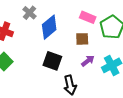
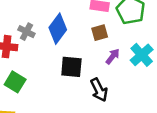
gray cross: (30, 13) -> (26, 32), moved

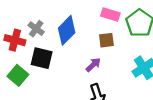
purple arrow: (113, 56) -> (93, 65), moved
black square: (71, 67) -> (42, 58), moved

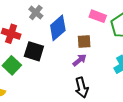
gray cross: (36, 29) -> (36, 13), moved
brown square: (106, 40) -> (84, 41), moved

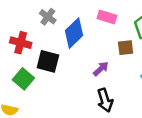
pink rectangle: (98, 16) -> (107, 17), moved
brown square: (84, 41) -> (126, 48), moved

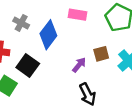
brown square: (126, 48) -> (101, 54), moved
black square: (48, 61) -> (28, 65), turned 30

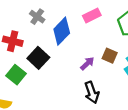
pink rectangle: (77, 15) -> (92, 16), turned -42
brown square: (101, 54) -> (110, 56), turned 32

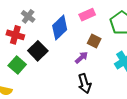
gray cross: (37, 17) -> (28, 16), moved
brown square: (110, 56) -> (94, 41), moved

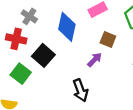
blue diamond: (60, 28) -> (67, 27), turned -30
black arrow: (85, 84) -> (80, 90), moved

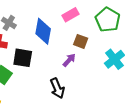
black square: (43, 55) -> (23, 58), turned -30

